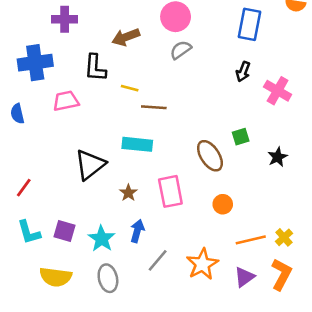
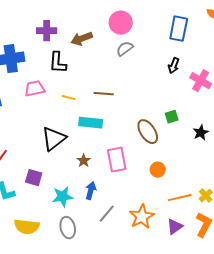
purple cross: (65, 19) -> (47, 31), moved
yellow line: (130, 88) -> (69, 98), moved
purple square: (65, 231) -> (34, 178), moved
cyan star: (102, 239) -> (63, 197), turned 30

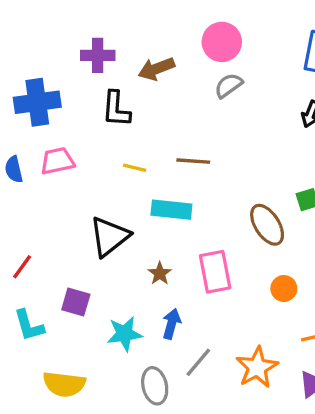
pink trapezoid: (35, 89) -> (57, 161), moved
gray ellipse: (68, 228) -> (155, 386), moved

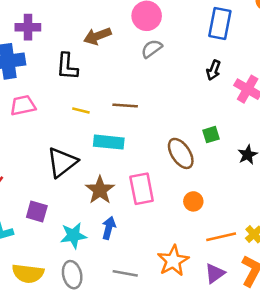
purple cross: (98, 55) -> (28, 27), moved
brown star: (160, 273) -> (100, 190), size x1.6
gray line: (198, 362) -> (125, 273), moved, turned 60
gray ellipse: (155, 386) -> (72, 275), moved

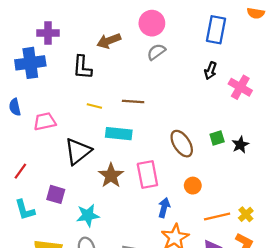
pink trapezoid: (23, 105) -> (45, 121), moved
green square: (211, 135) -> (217, 138), moved
blue arrow: (109, 228) -> (164, 208), moved

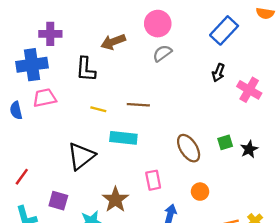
blue rectangle: (216, 30) -> (224, 30), turned 32
pink trapezoid: (45, 121) -> (45, 98), moved
pink rectangle: (147, 175) -> (153, 180), size x0.7
brown star: (111, 176) -> (115, 200), moved

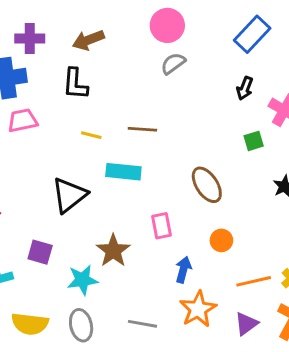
brown arrow: (113, 42) -> (88, 40), moved
green square: (225, 142) -> (254, 141), moved

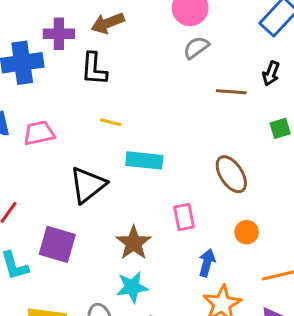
purple cross: (30, 39) -> (59, 34), moved
pink trapezoid: (23, 120) -> (39, 133), moved
brown line: (142, 129) -> (231, 92), moved
purple square: (40, 252) -> (57, 244), size x1.4
cyan star: (82, 280) -> (132, 287), moved

